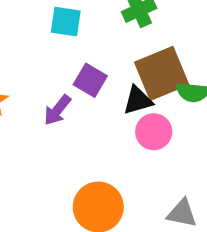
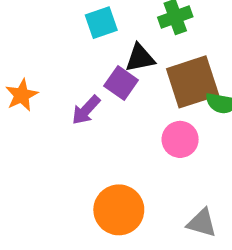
cyan square: (66, 22) -> (101, 23), turned -32
black triangle: (138, 100) -> (140, 58), moved

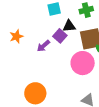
pink circle: (180, 139) -> (83, 63), size x1.5
orange circle: (119, 210) -> (35, 93), moved

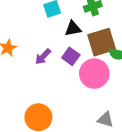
purple square: (60, 36) -> (71, 56), moved

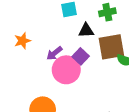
pink circle: (94, 74) -> (66, 70), moved

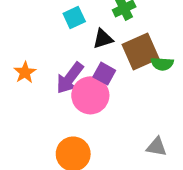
purple arrow: (54, 53) -> (70, 78), size x1.5

